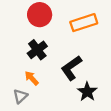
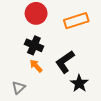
black cross: (37, 50) -> (34, 45), turned -30
orange arrow: (32, 78) -> (36, 66), moved

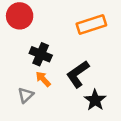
red circle: (36, 13) -> (20, 16), moved
gray triangle: (19, 88) -> (26, 95), moved

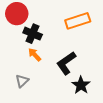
black cross: (41, 54) -> (33, 34), moved
orange arrow: (43, 79) -> (35, 55), moved

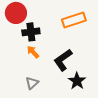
black cross: (33, 34) -> (31, 32), turned -30
gray triangle: (22, 81) -> (32, 83), moved

